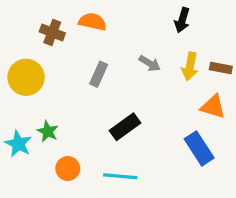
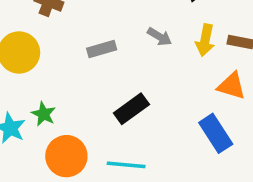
gray rectangle: (99, 74) -> (102, 49), turned 50
orange circle: (68, 169) -> (66, 156), size x1.5

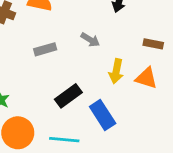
yellow arrow: (205, 40) -> (116, 71), moved
blue rectangle: (216, 133) -> (103, 115), moved

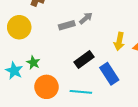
gray arrow: (90, 40) -> (86, 18), moved, turned -72

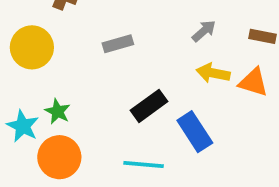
gray arrow: (86, 18) -> (204, 31), moved
yellow arrow: (119, 41) -> (213, 73), turned 90
orange circle: (46, 87) -> (59, 157), moved

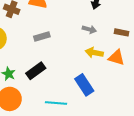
gray arrow: (204, 31) -> (89, 29), turned 56
black rectangle: (149, 106) -> (36, 71), moved

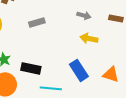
orange triangle: (116, 58) -> (111, 74), moved
black rectangle: (36, 71) -> (31, 68), moved, turned 48

